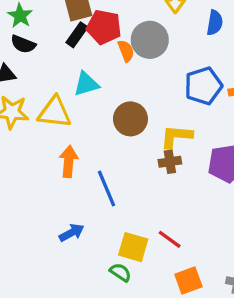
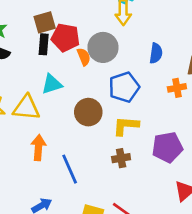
blue semicircle: (215, 23) -> (156, 53), moved
black rectangle: (77, 35) -> (44, 44), turned -30
blue pentagon: (203, 86) -> (124, 87), moved
brown cross: (170, 162) -> (121, 158), moved

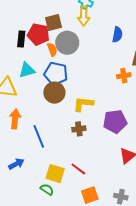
brown square: (45, 22) -> (54, 23), moved
blue semicircle: (156, 53) -> (117, 35), moved
blue pentagon: (124, 87) -> (56, 74), moved, turned 30

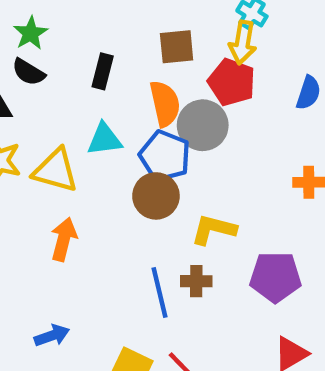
red pentagon: (38, 34) -> (232, 82), moved
gray circle: (67, 43) -> (203, 125), moved
orange semicircle: (52, 49) -> (165, 104), size x1.5
blue line: (39, 136) -> (159, 292), moved

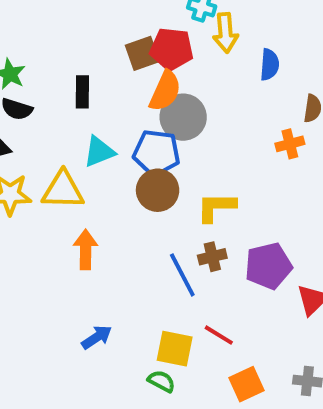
yellow arrow: (243, 43) -> (225, 33), moved
red pentagon: (232, 82) -> (172, 49), moved
orange semicircle: (165, 104) -> (165, 91), moved, turned 51
purple pentagon: (275, 277) -> (268, 266), moved

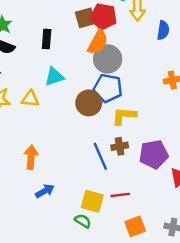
blue pentagon: (156, 153) -> (108, 88), moved
yellow triangle: (63, 190) -> (30, 99), size x0.7
orange arrow: (86, 249) -> (31, 157), moved
red line: (219, 335) -> (120, 195), turned -42

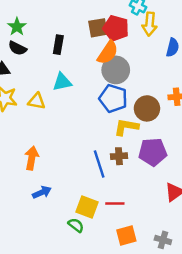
brown circle: (89, 103) -> (147, 108), moved
purple pentagon: (154, 154) -> (153, 152), moved

